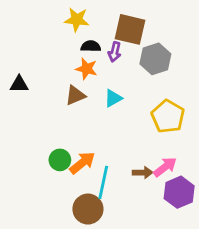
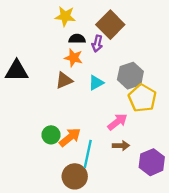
brown square: (130, 29) -> (110, 25), turned 32
gray hexagon: (155, 59) -> (130, 76), moved
black triangle: (19, 84) -> (17, 71), size x1.5
pink arrow: (165, 167) -> (117, 122), moved

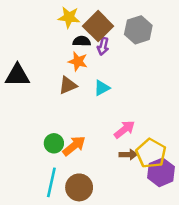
brown square: (110, 25) -> (98, 26), moved
gray hexagon: (130, 76) -> (138, 30), moved
yellow pentagon: (142, 98) -> (151, 153), moved
cyan line: (88, 154) -> (51, 182), moved

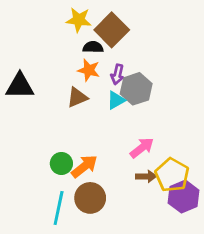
gray hexagon: (138, 30) -> (136, 89), moved
purple arrow: (103, 46) -> (117, 74), moved
brown circle: (79, 187) -> (90, 198), moved

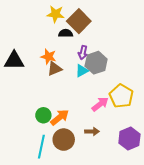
orange star: (89, 70) -> (48, 57), moved
yellow pentagon: (172, 175) -> (121, 96), moved
brown arrow: (146, 176) -> (92, 131), moved

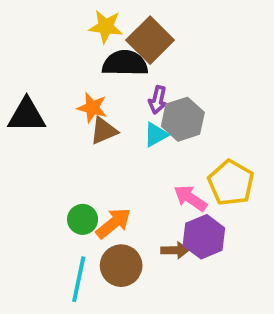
black semicircle: (66, 33) -> (125, 63), size x1.6
pink arrow: (100, 104) -> (190, 198), turned -108
purple hexagon: (129, 139) -> (204, 237), moved

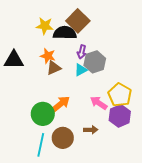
yellow star: (106, 27) -> (45, 26), moved
green circle: (83, 219) -> (43, 114), size x1.5
orange arrow: (113, 223) -> (61, 104), moved
purple hexagon: (204, 237) -> (120, 116), moved

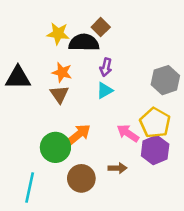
brown square: (78, 21) -> (101, 27), size x0.6
gray hexagon: (95, 62) -> (165, 80), moved
brown triangle: (54, 68) -> (59, 94), moved, turned -42
cyan line: (41, 145) -> (30, 187), moved

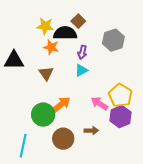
orange star: (62, 72) -> (51, 47), moved
gray hexagon: (165, 80) -> (113, 40), moved

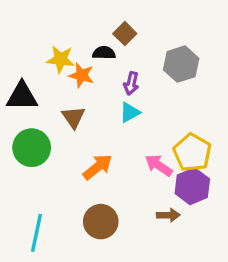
yellow star: (45, 26) -> (61, 59), moved
black semicircle: (65, 33) -> (104, 53), size x0.6
green circle: (43, 115) -> (32, 148), moved
brown arrow: (91, 131) -> (168, 215), moved

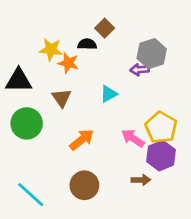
purple arrow: (131, 83) -> (140, 70), moved, turned 72
cyan line: (36, 233) -> (31, 195), turned -60

